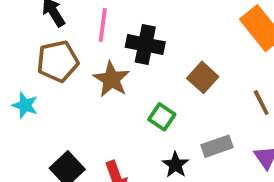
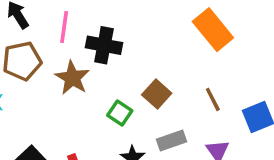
brown square: (203, 77) -> (157, 94), moved

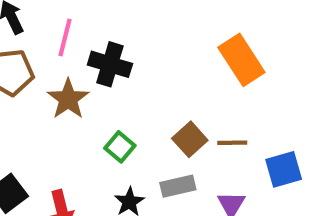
brown square: (157, 94) -> (190, 139), moved
brown line: (213, 99) -> (232, 143), turned -70

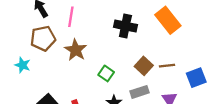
black cross: (110, 64) -> (125, 26), moved

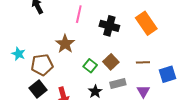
pink line: (71, 17) -> (79, 14), moved
brown pentagon: (43, 38) -> (42, 65), moved
brown square: (144, 66) -> (111, 62), moved

